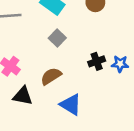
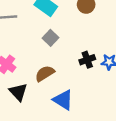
black triangle: (23, 96) -> (18, 92), turned 36

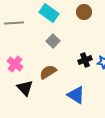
blue triangle: (63, 100) -> (76, 95), moved

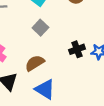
blue triangle: (76, 95) -> (45, 89), moved

